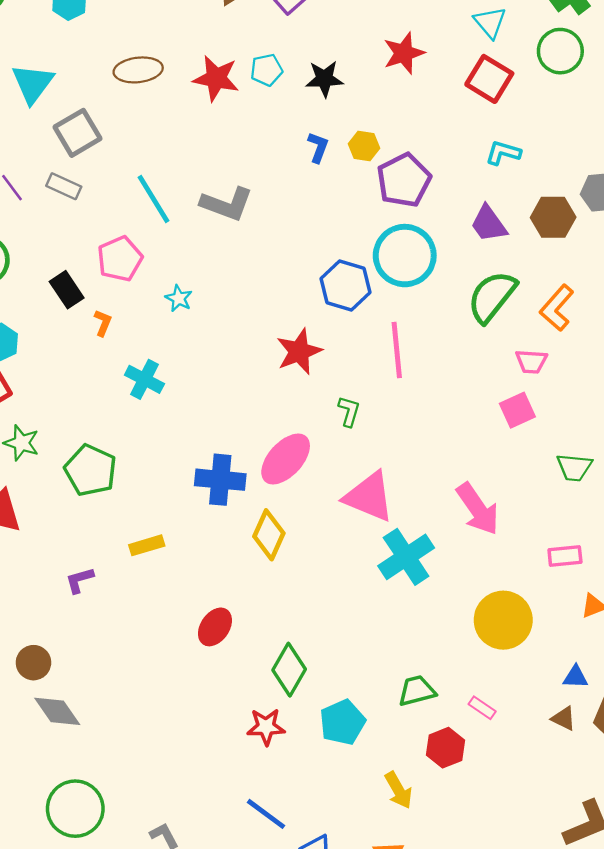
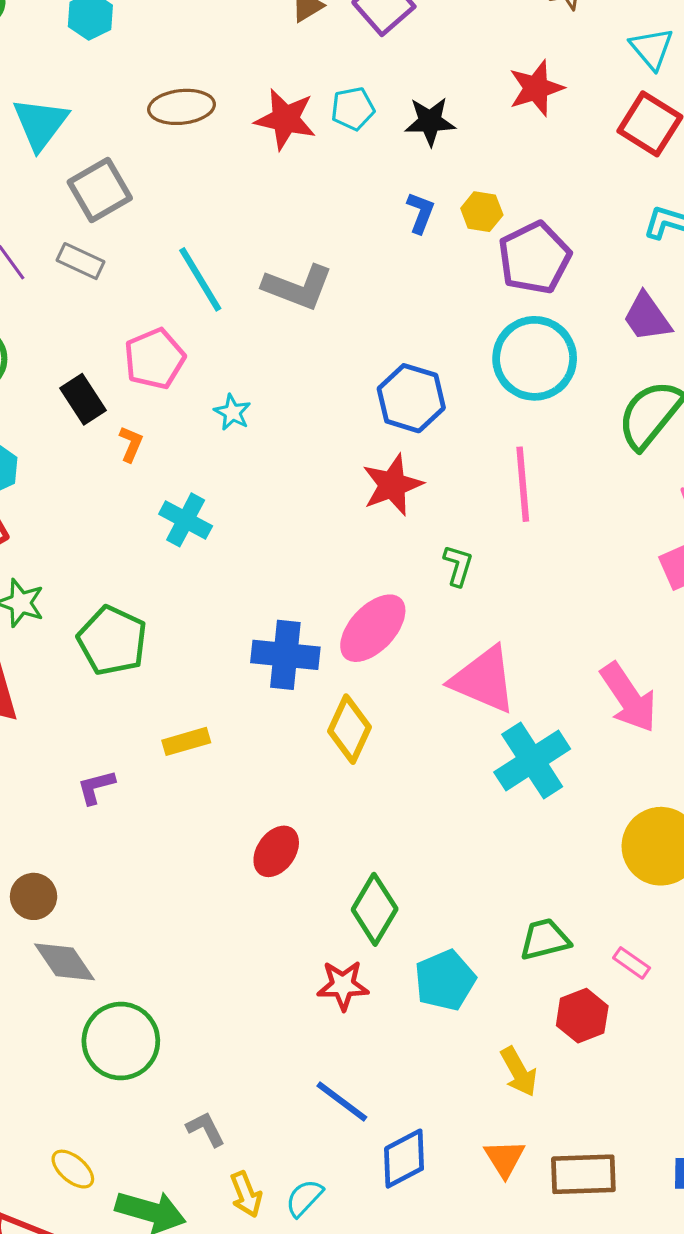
blue hexagon: (346, 285) -> (411, 398), moved
green circle: (75, 809) -> (121, 1041), moved

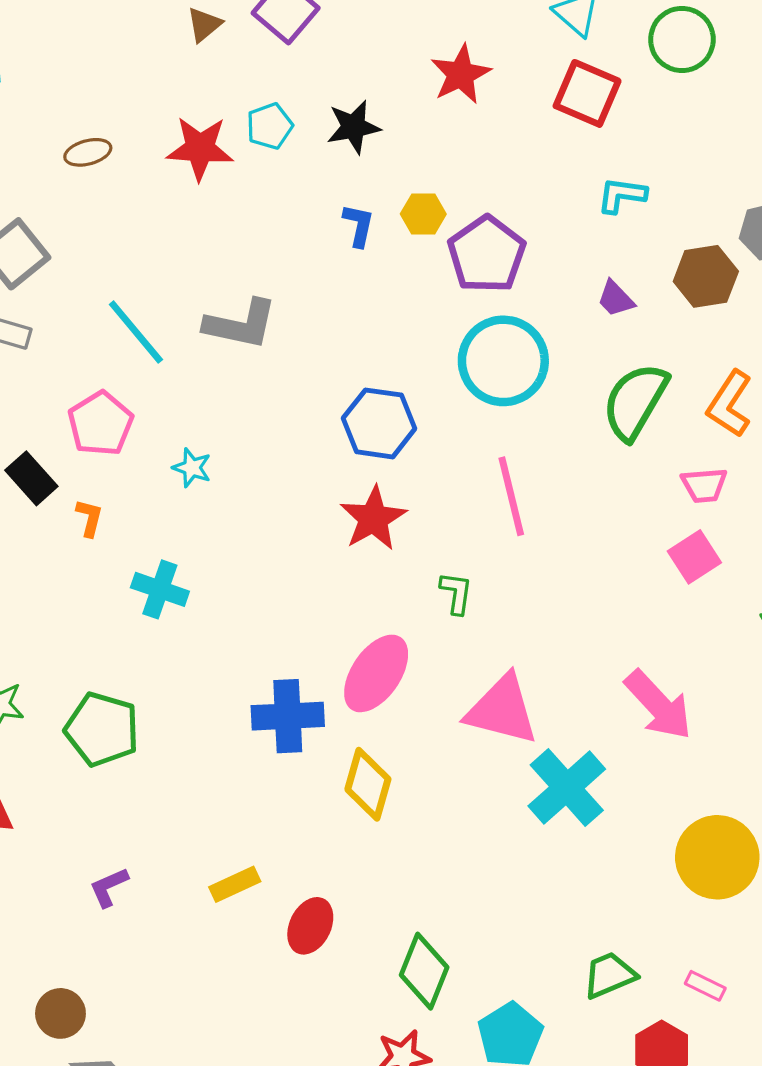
brown ellipse: (182, 107) -> (88, 152), size x0.7
purple trapezoid: (647, 317) -> (616, 299), size x0.7
yellow rectangle: (186, 741) -> (235, 884), moved

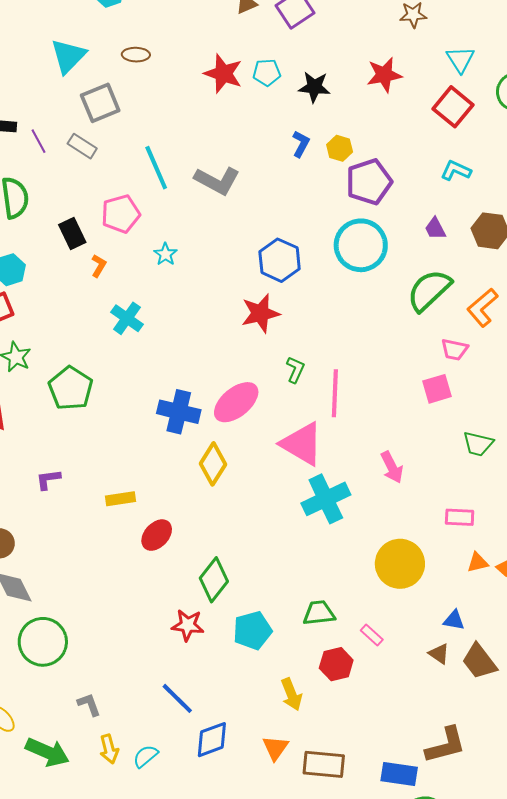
brown ellipse: (88, 152) -> (136, 55), moved
pink line: (511, 496) -> (335, 393), moved
pink arrow: (658, 705) -> (392, 467), size x0.7

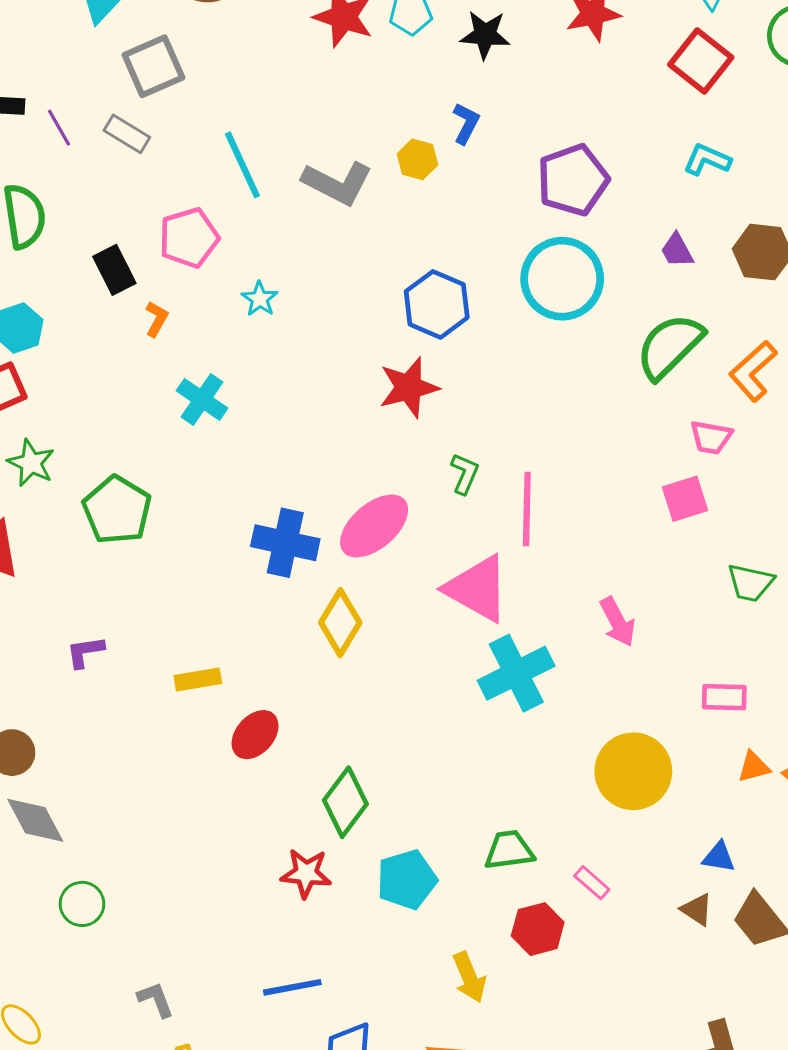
yellow hexagon: (340, 148) -> (417, 159), moved
green circle: (43, 642) -> (82, 904), size x0.6
blue line: (177, 698) -> (292, 987), turned -54

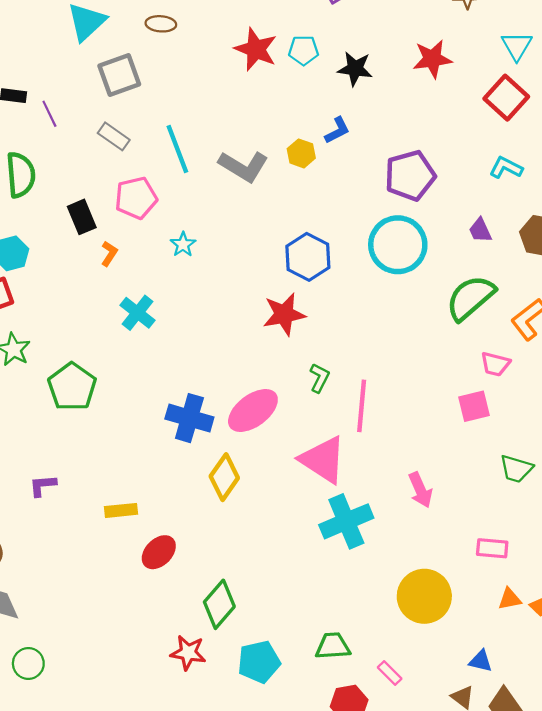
blue L-shape: (466, 123) -> (337, 130), turned 32
gray rectangle: (127, 134) -> (114, 136), moved

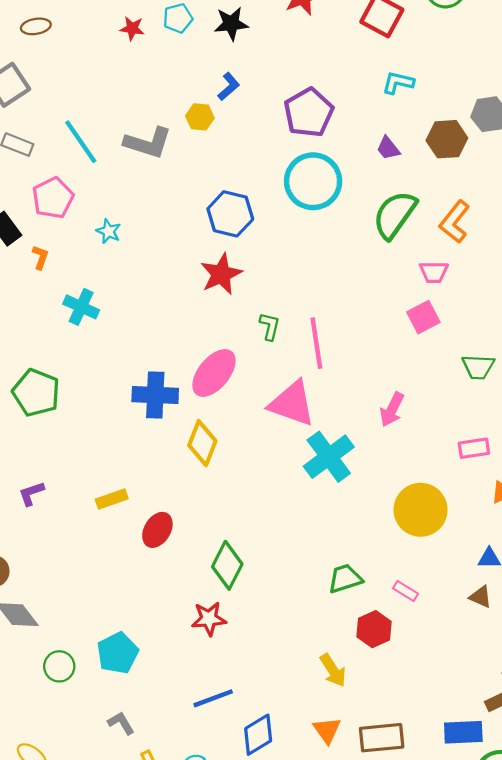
red star: (256, 49) -> (132, 28), size x0.6
pink arrow: (420, 490) -> (392, 409), turned 64
cyan pentagon: (259, 662) -> (118, 653), moved

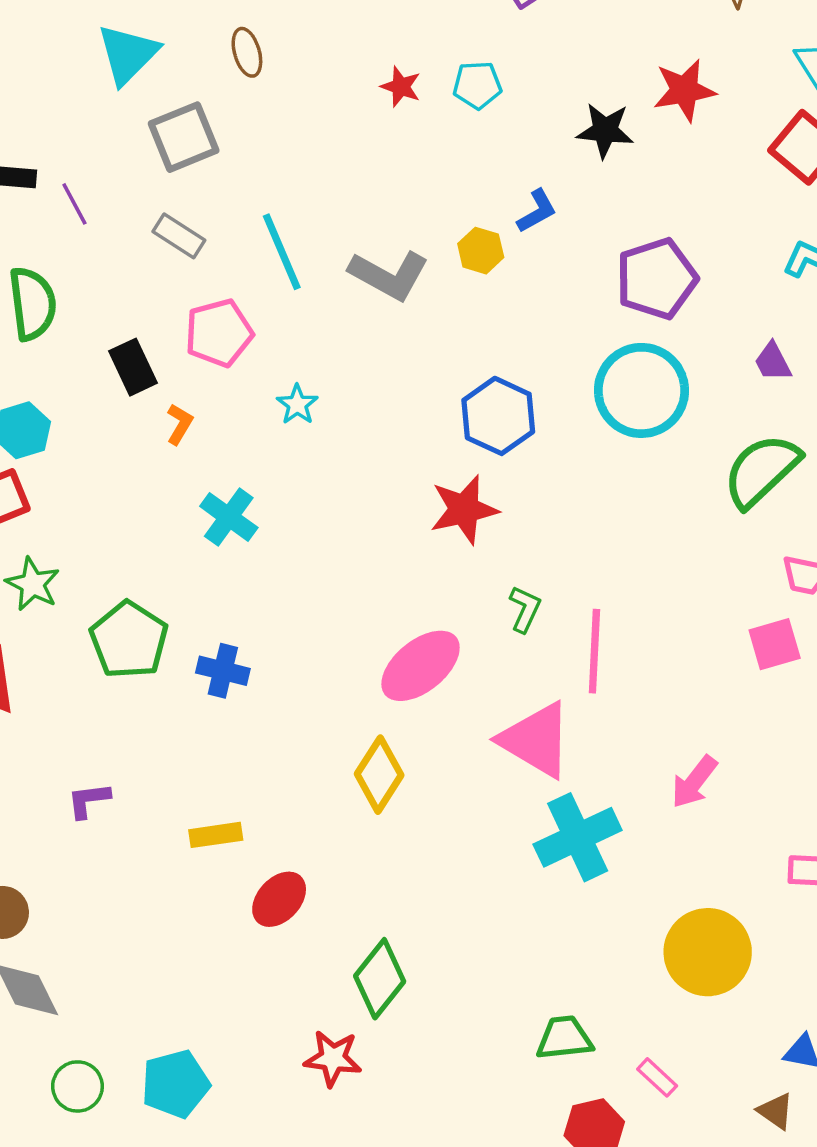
black star: (231, 24) -> (605, 131), moved
brown ellipse: (36, 26) -> (247, 52), turned 72
blue cross: (155, 395) -> (223, 671), moved, size x0.7

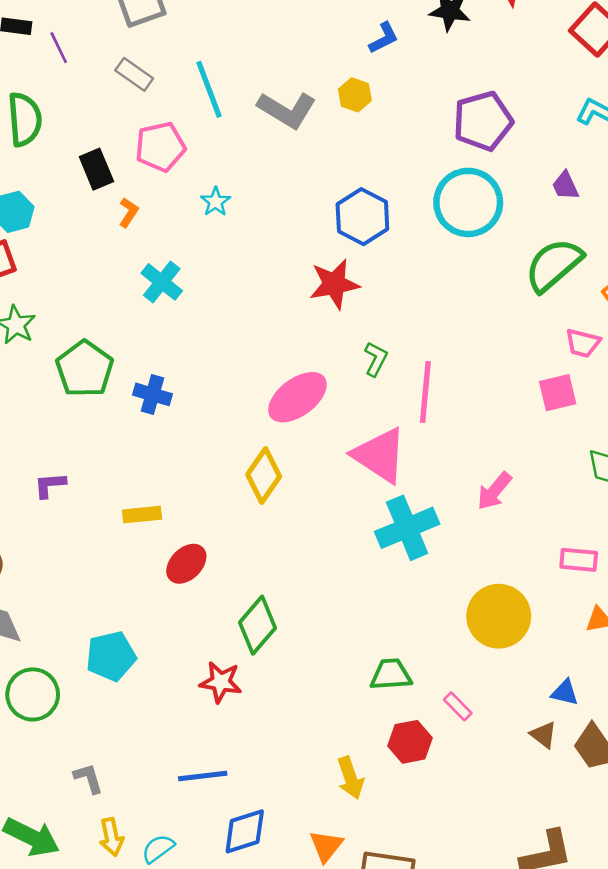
blue L-shape: (537, 211) -> (384, 38), moved
cyan pentagon: (175, 1084) -> (111, 656), moved
green circle: (77, 1086) -> (33, 694), size x1.4

